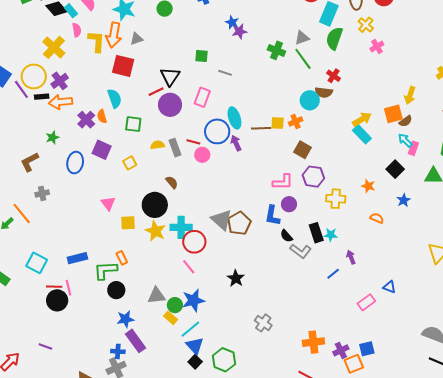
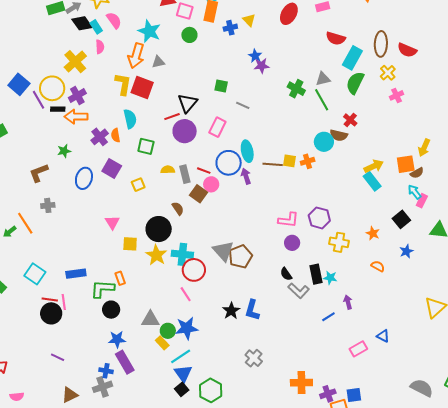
yellow L-shape: (96, 41) -> (123, 84), moved
brown square: (303, 150) -> (198, 194), moved
blue L-shape: (272, 216) -> (252, 310), moved
purple line: (45, 346) -> (58, 357), moved

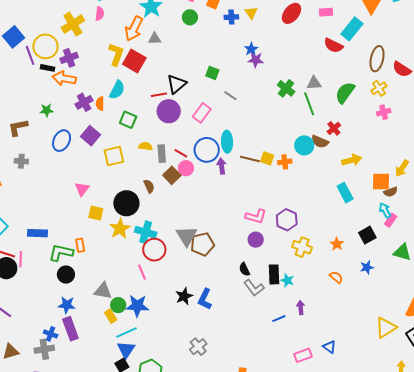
cyan rectangle: (352, 58) -> (352, 29), moved
cyan semicircle: (130, 119) -> (117, 90), turned 30
yellow arrow: (374, 166) -> (352, 160), moved
yellow square: (138, 185) -> (114, 156), size x1.5

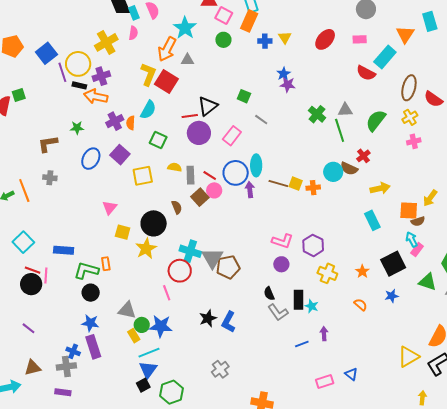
cyan cross: (146, 232) -> (190, 251), moved
black square: (367, 235) -> (393, 264), size x1.4

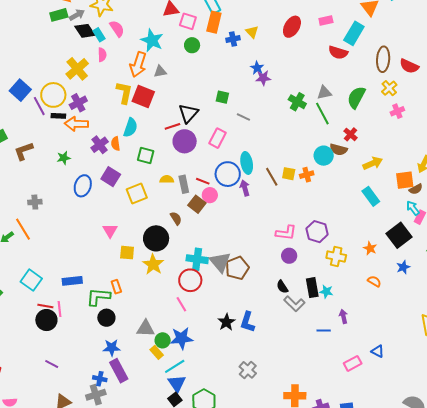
brown L-shape: (48, 144) -> (24, 151), moved
gray cross: (50, 178) -> (35, 202), moved
brown line: (278, 184) -> (272, 177), turned 54
blue line: (302, 344) -> (324, 331), turned 32

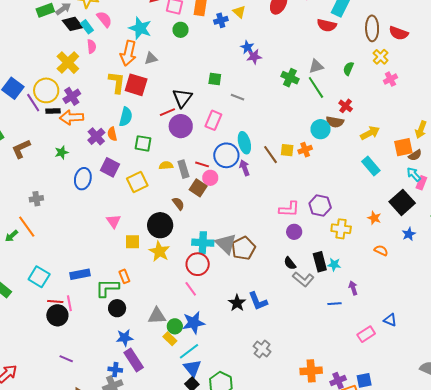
green semicircle: (356, 97) -> (348, 69), size x0.6
blue L-shape: (247, 322) -> (258, 301), turned -35

